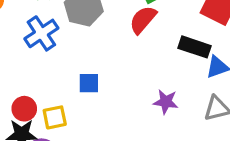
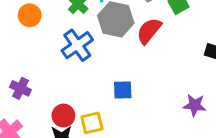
red semicircle: (143, 20) -> (149, 31), moved

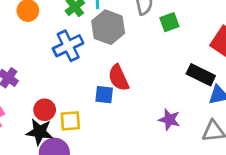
red semicircle: (149, 31) -> (119, 78), moved, turned -72

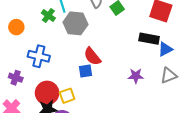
blue cross: (68, 46) -> (39, 56), moved, turned -35
red circle: (45, 110) -> (47, 93), size x1.5

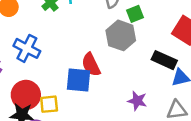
gray hexagon: (75, 23) -> (121, 35), moved
blue square: (86, 71) -> (78, 80), size x1.5

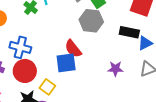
red circle: (26, 95) -> (25, 71), moved
yellow square: (49, 104) -> (47, 87), turned -35

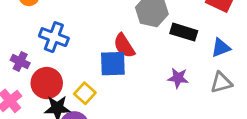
black rectangle: (129, 32) -> (184, 32), moved
red circle: (25, 71) -> (47, 83), moved

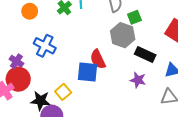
purple star: (178, 78) -> (138, 80), moved
red circle: (47, 83) -> (18, 79), moved

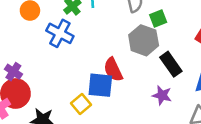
blue cross: (45, 46) -> (60, 33), moved
black rectangle: (145, 55) -> (171, 64), turned 30
yellow square: (63, 92) -> (81, 104), moved

